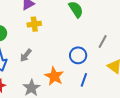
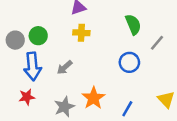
gray line: (103, 42) -> (157, 43), moved
blue circle: (78, 55) -> (129, 62), moved

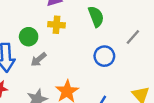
green semicircle: (133, 24) -> (96, 16), moved
green circle: (38, 36) -> (29, 37), moved

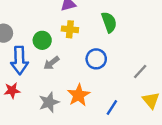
gray line: (133, 37) -> (140, 71), moved
blue circle: (104, 56) -> (96, 59), moved

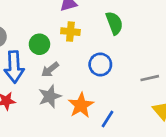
gray line: (140, 71) -> (150, 78), turned 35
gray star: (49, 102) -> (50, 96), moved
blue line: (112, 108) -> (108, 119), moved

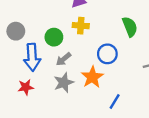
green semicircle: (114, 23) -> (130, 27), moved
orange star: (81, 105) -> (92, 77), moved

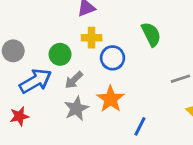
blue circle: (107, 54) -> (113, 58), moved
blue arrow: (32, 57) -> (36, 81), turned -112
red star: (26, 87) -> (19, 116), moved

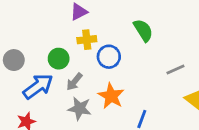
gray star: (76, 109) -> (80, 108), turned -30

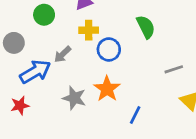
green circle: (59, 59) -> (44, 15), moved
gray arrow: (74, 82) -> (63, 54), moved

